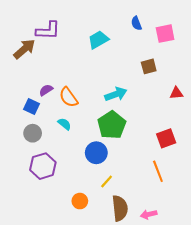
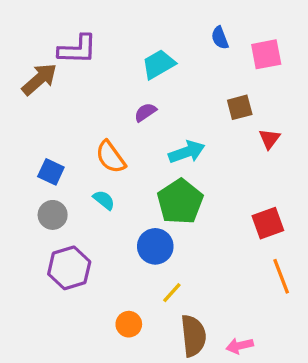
purple semicircle: (46, 90) -> (145, 112), moved
red triangle: (176, 93) -> (269, 139), moved, turned -48
orange line: (158, 171) -> (281, 276), moved

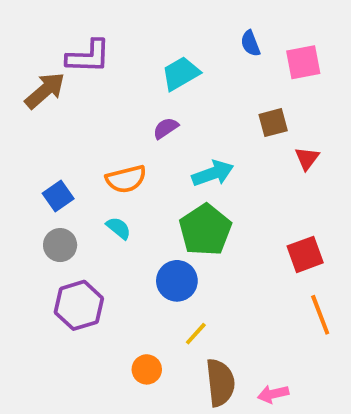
orange semicircle: (111, 157) -> (126, 179), turned -68
blue square: (51, 172) -> (58, 196), turned 30

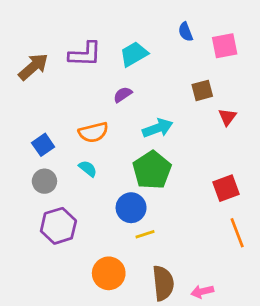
purple L-shape: (88, 57) -> (85, 54), moved
yellow line: (196, 334) -> (145, 234), moved, turned 30
orange circle: (147, 369) -> (109, 273), size x1.5

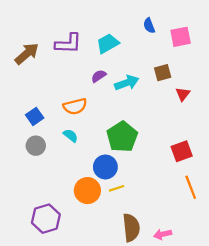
cyan arrow: (158, 128) -> (127, 83), moved
purple hexagon: (58, 226) -> (46, 219), moved
orange circle: (109, 273) -> (87, 191), moved

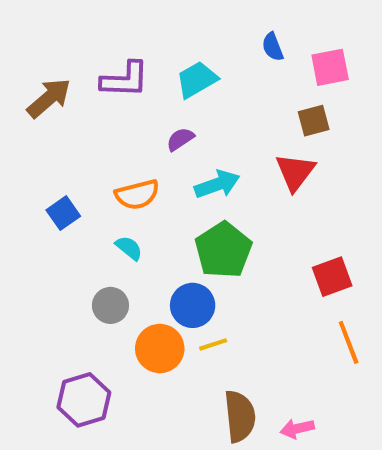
brown square: (163, 73) -> (314, 121), moved
cyan arrow: (127, 83) -> (217, 184), moved
red triangle: (183, 94) -> (295, 172), moved, size x1.5
gray circle: (36, 146) -> (110, 305), moved

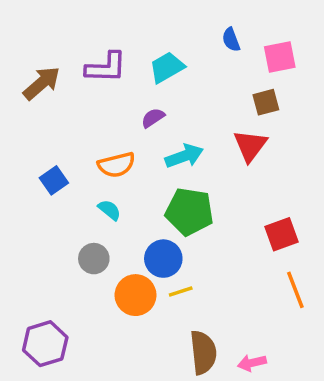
green pentagon: (223, 250) -> (189, 212), turned -30
purple hexagon: (84, 400) -> (45, 344), moved

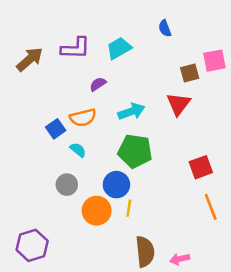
pink square: (280, 57) -> (214, 61), moved
purple semicircle: (153, 118) -> (98, 84), moved
blue square: (54, 180) -> (56, 129), moved
yellow line: (181, 292) -> (129, 208), turned -63

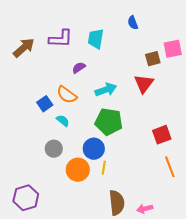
cyan trapezoid: (119, 48) -> (96, 39), turned -50
orange semicircle: (83, 118) -> (67, 95), turned 50

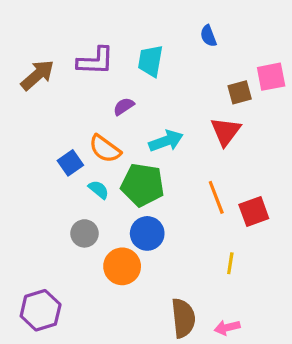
green pentagon: (109, 122) -> (142, 185), moved
orange line: (170, 167) -> (216, 197), moved
yellow line: (104, 168) -> (230, 263), moved

